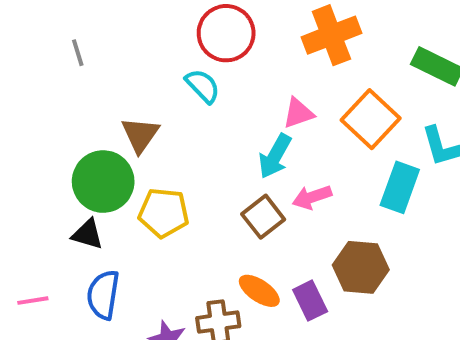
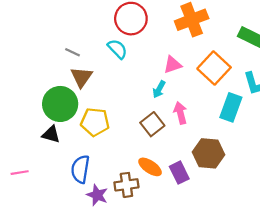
gray line: (78, 53) -> (72, 52), moved, turned -48
cyan arrow: (275, 156) -> (159, 89), size x0.7
pink arrow: (312, 197) -> (180, 113), turned 95
blue semicircle: (103, 295) -> (80, 169), moved

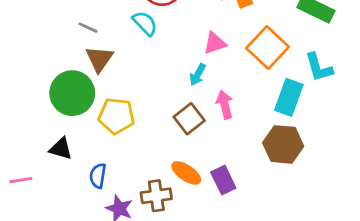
black triangle: (51, 134) -> (61, 149), moved
brown hexagon: (208, 153) -> (283, 144), moved
blue semicircle: (80, 169) -> (98, 176), size x0.7

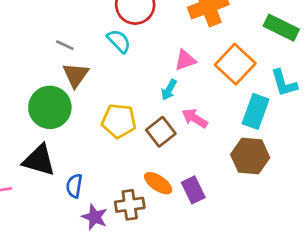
pink arrow: (225, 105) -> (195, 118), turned -45
yellow pentagon: (116, 116) -> (119, 121), moved
black triangle: (61, 149) -> (39, 160), size x1.5

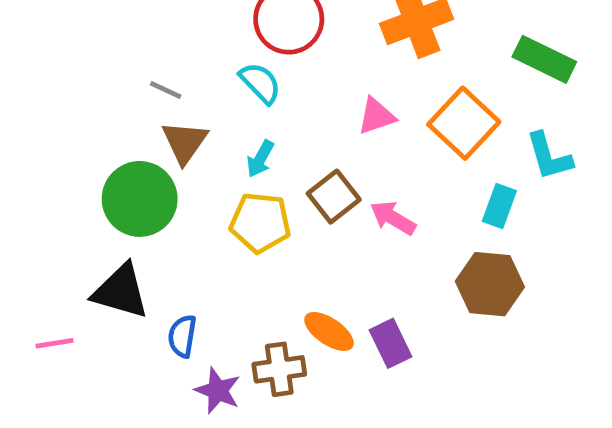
cyan arrow: (169, 90) -> (260, 159), moved
cyan rectangle: (256, 111) -> (499, 206), size x0.7
brown square: (161, 132) -> (334, 197), moved

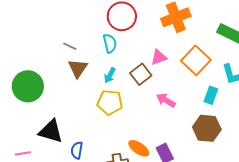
cyan semicircle: (260, 83) -> (110, 43), turned 30
brown square: (334, 197) -> (141, 74), moved
green circle: (140, 199) -> (28, 86), moved

